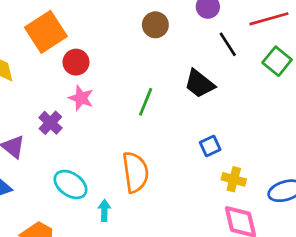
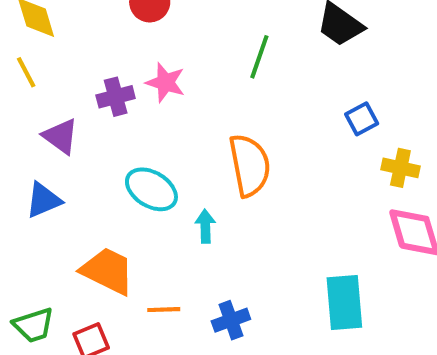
pink star: (81, 98) -> (165, 82), moved
purple cross: (50, 123) -> (116, 97), turned 35

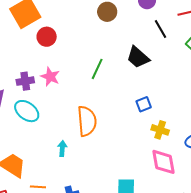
cyan ellipse: (151, 189) -> (27, 111), moved

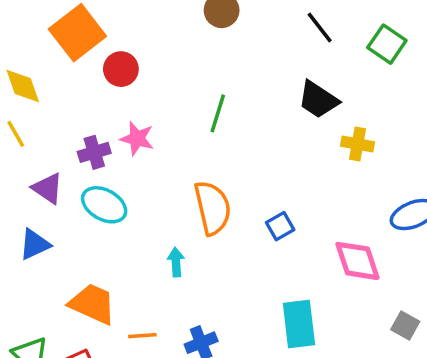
black trapezoid: (138, 57) -> (318, 100), moved
blue square: (144, 104) -> (280, 226), moved
yellow cross: (160, 130) -> (357, 144), moved

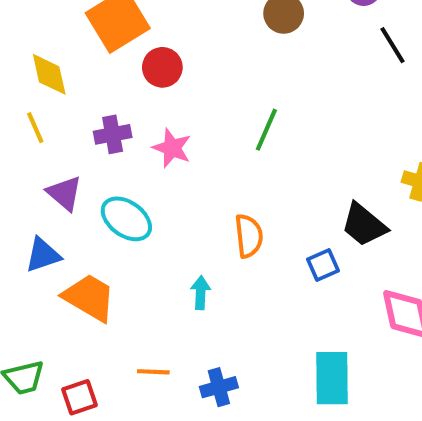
black trapezoid: (318, 100) -> (364, 225), moved
purple cross: (94, 152) -> (113, 134), moved
orange semicircle: (213, 208) -> (249, 236), size x0.7
orange trapezoid: (92, 304) -> (89, 298), moved

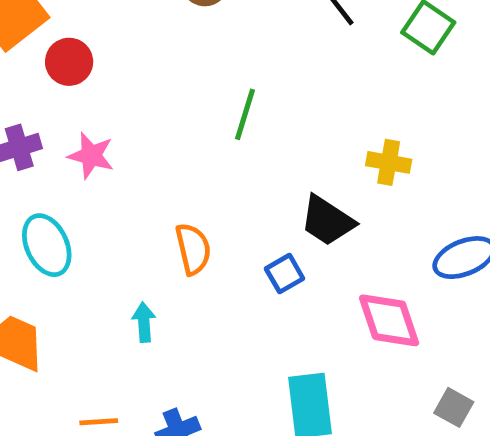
green line: (266, 130) -> (245, 114), moved
cyan ellipse: (126, 219) -> (47, 245), turned 36

